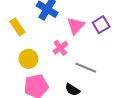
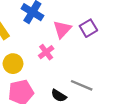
gray line: (86, 68) -> (82, 85), moved

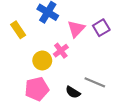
yellow circle: (13, 64) -> (42, 60), moved

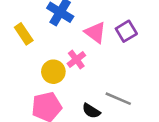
pink triangle: (76, 29) -> (95, 32), turned -36

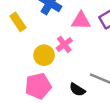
pink triangle: (95, 32) -> (81, 21), turned -36

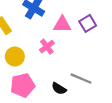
yellow circle: (44, 55) -> (15, 57), moved

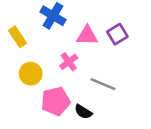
gray line: (81, 79) -> (103, 84), moved
pink pentagon: (23, 85) -> (56, 101), moved

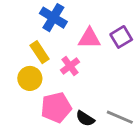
yellow rectangle: (18, 37) -> (40, 52), moved
gray line: (103, 84) -> (120, 117), moved

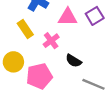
yellow circle: (30, 78) -> (13, 62), moved
black semicircle: (85, 119) -> (73, 61), moved

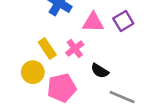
yellow rectangle: (25, 29) -> (47, 49), moved

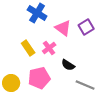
pink triangle: (93, 22) -> (63, 28), turned 36
yellow circle: (33, 72) -> (11, 83), moved

